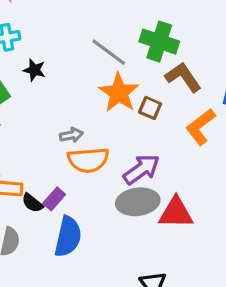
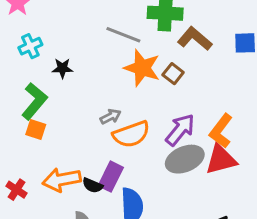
brown square: (150, 108) -> (173, 74), turned 30
orange L-shape: (201, 127) -> (221, 131), moved
purple rectangle: (54, 199) -> (111, 177), size x1.4

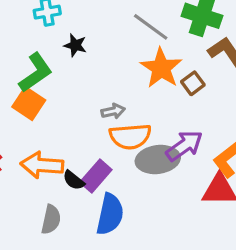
orange square: (36, 130) -> (29, 104), size x1.4
gray ellipse: (185, 159) -> (158, 159), moved

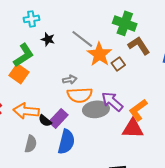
gray line: (151, 27) -> (82, 39), moved
purple arrow: (184, 146) -> (112, 101), turned -105

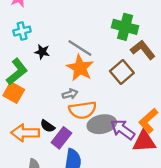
orange star: (99, 54) -> (80, 68), moved
brown square: (118, 64) -> (122, 72), size x1.5
purple arrow: (112, 101) -> (123, 130), moved
black semicircle: (45, 121) -> (48, 126), moved

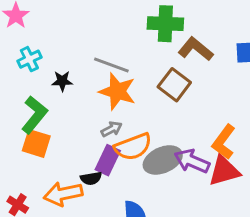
black semicircle: (48, 126) -> (91, 178), turned -32
purple rectangle: (61, 138) -> (108, 160), moved

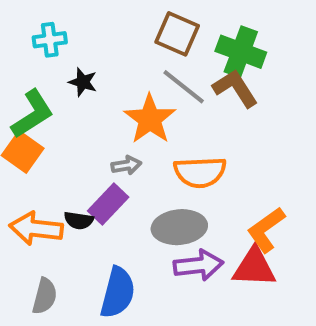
brown L-shape: (196, 49) -> (235, 88), moved
gray line: (111, 65) -> (184, 87), moved
brown square: (174, 85) -> (177, 34), moved, turned -32
orange semicircle: (133, 147) -> (200, 172), moved
purple arrow: (192, 161) -> (199, 265), moved, turned 132

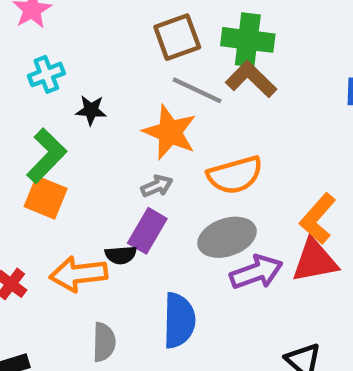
brown square: (177, 34) -> (177, 37), turned -30

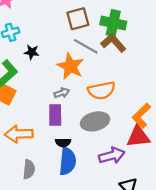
purple rectangle: (147, 231) -> (55, 115), turned -35
black semicircle: (121, 255) -> (63, 143), moved
purple arrow: (256, 272) -> (112, 156), moved

